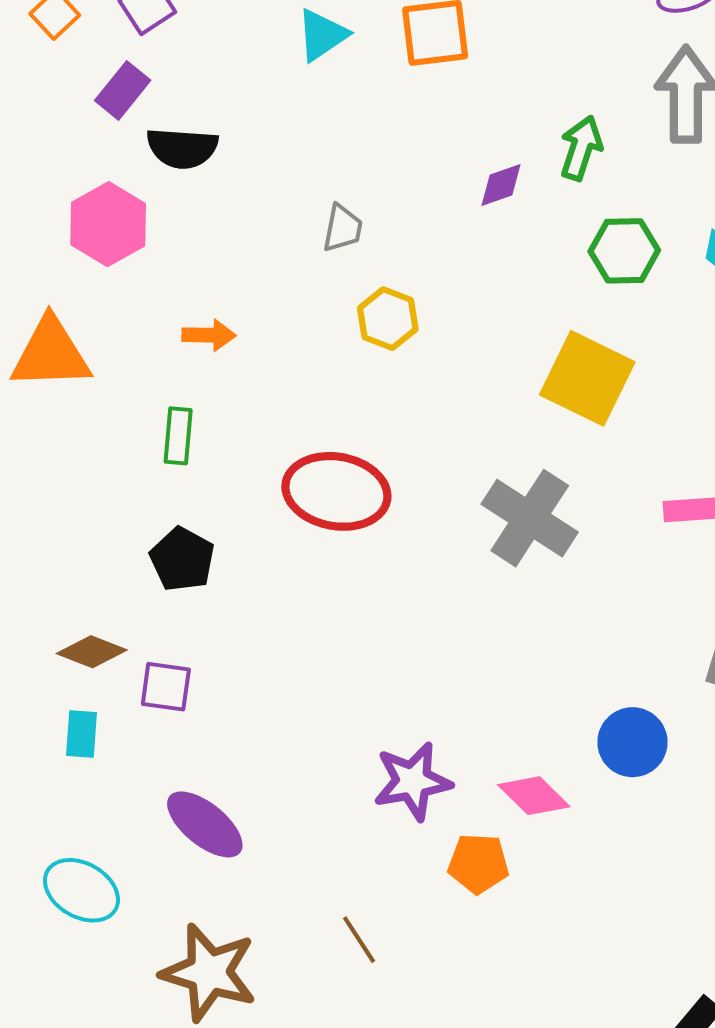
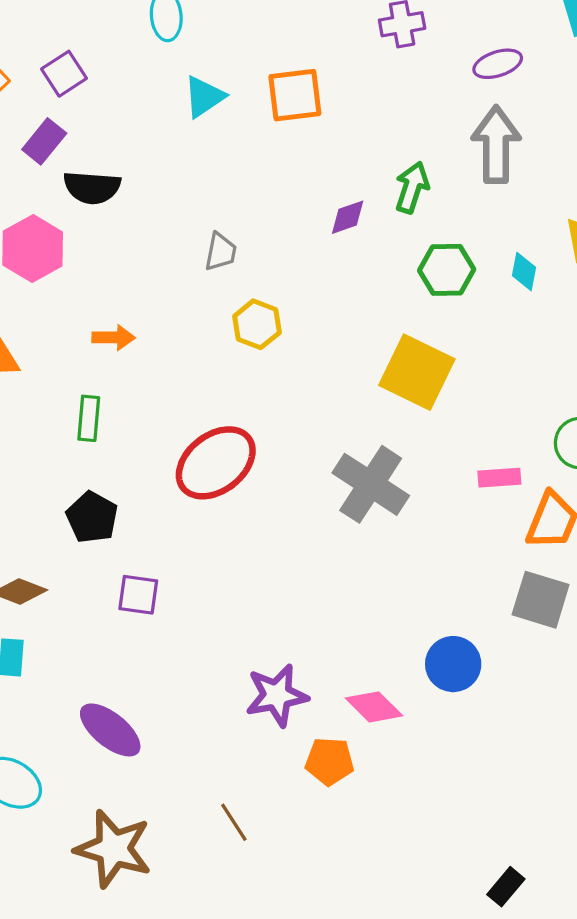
red ellipse: (336, 491) -> (216, 463), turned -48
purple square: (166, 687) -> (138, 595), moved

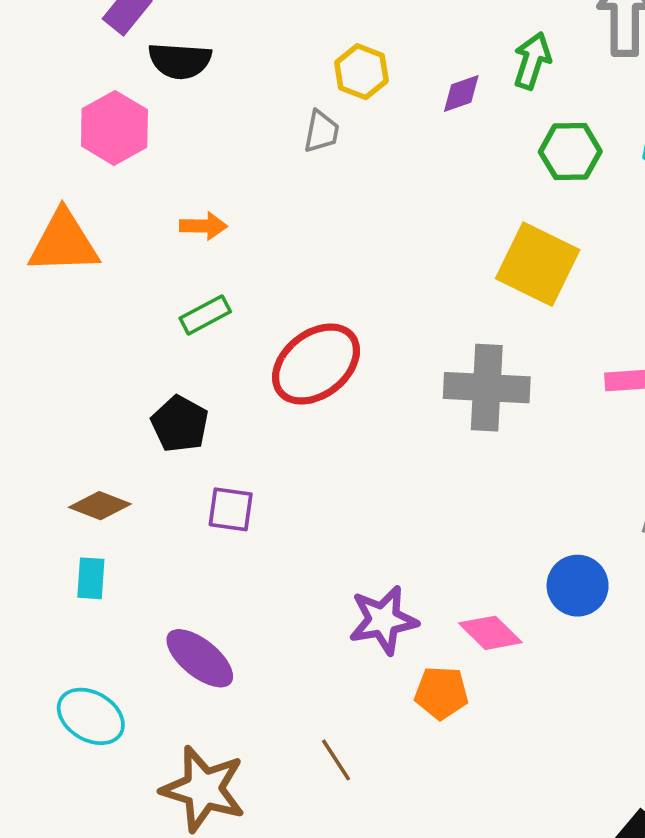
yellow hexagon: (257, 324) -> (361, 72), moved
green rectangle: (89, 418) -> (205, 315), moved, turned 57
gray cross: (371, 484) -> (487, 388), turned -30

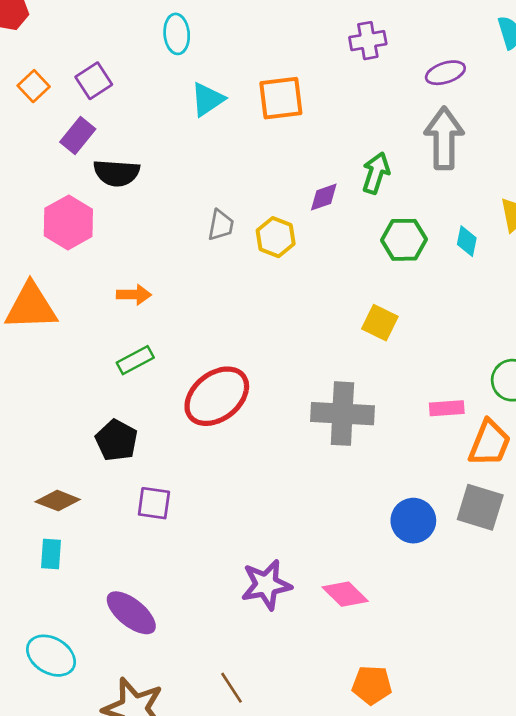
yellow hexagon: (361, 72) -> (276, 237), moved
yellow square: (538, 264) -> (380, 323), size x0.6
blue circle: (578, 586) -> (413, 521), moved
orange pentagon: (441, 693) -> (372, 685), moved

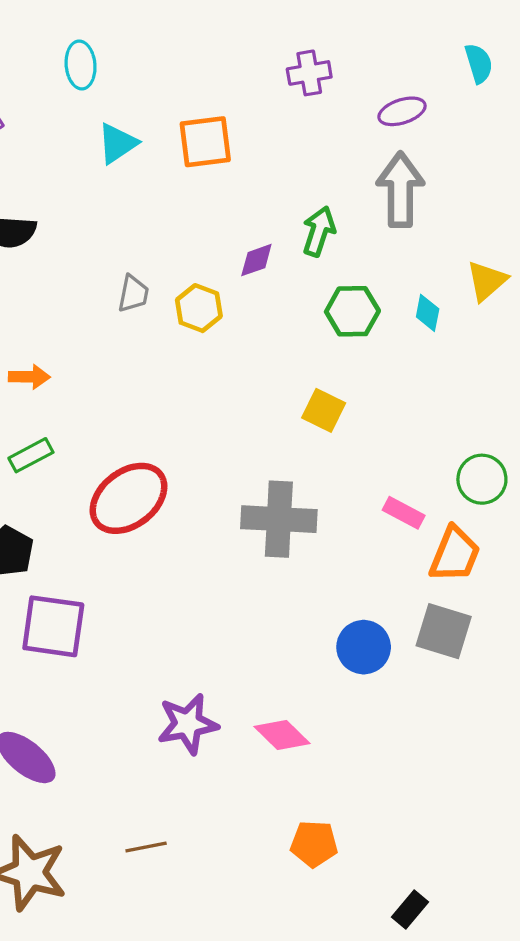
pink rectangle: (447, 408) -> (404, 513), turned 32
purple square: (154, 503) -> (53, 626), size x1.6
brown line: (231, 688) -> (146, 847), turned -68

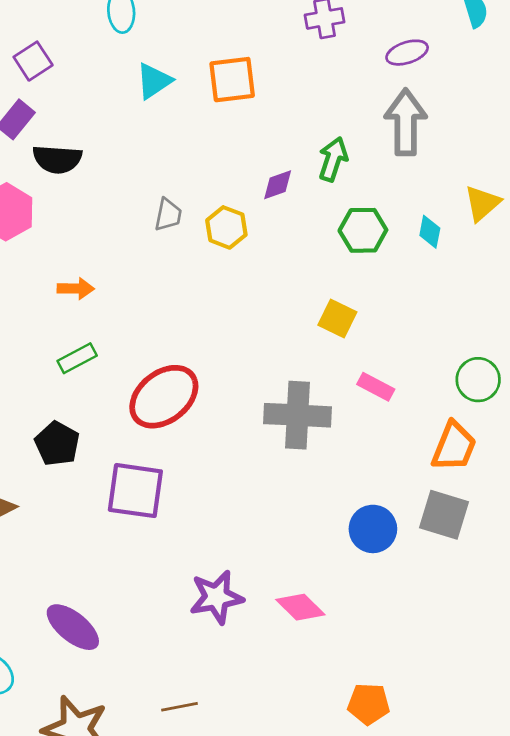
pink rectangle: (404, 513) -> (376, 387), moved
purple square: (53, 626) -> (135, 491), moved
orange pentagon: (314, 844) -> (369, 704), moved

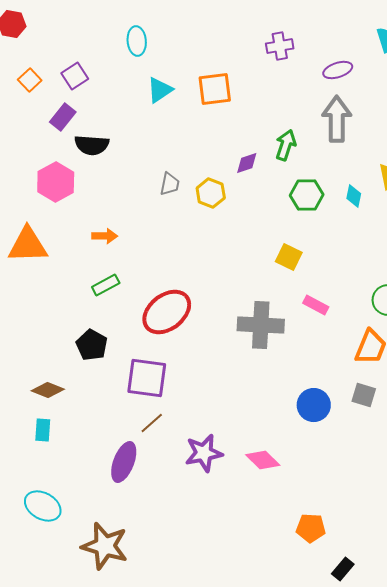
gray square: (444, 515) -> (364, 395), size x0.7
purple ellipse: (73, 627) -> (124, 462), moved, turned 72
brown line: (180, 707) -> (152, 423), moved, turned -30

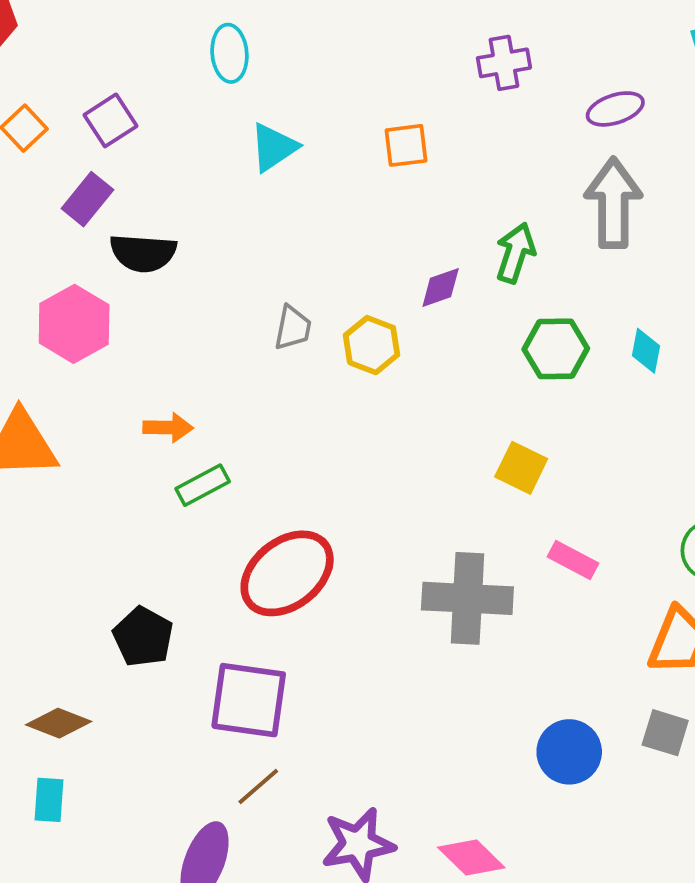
orange square: (215, 89) -> (406, 145), moved, size x0.7
green rectangle: (106, 285) -> (203, 485), moved

